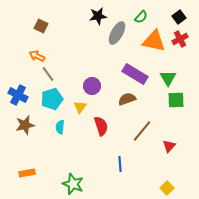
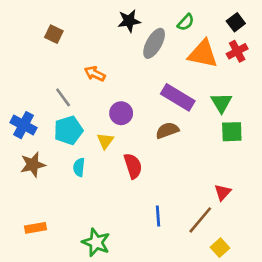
orange arrow: (37, 56) -> (95, 74), moved
brown line: (142, 131) -> (200, 220), moved

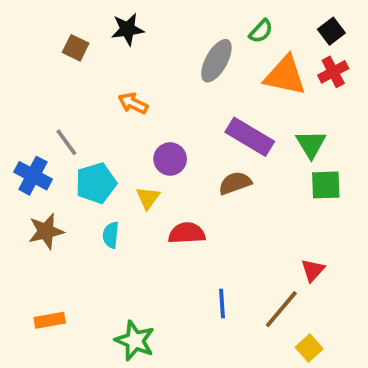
black star: (129, 21) -> (127, 29), moved
gray line: (63, 97) -> (66, 142), moved
red semicircle: (133, 166) -> (187, 233), turned -75

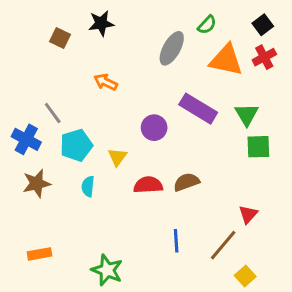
purple circle: (170, 159) -> (154, 128), moved
brown semicircle: (235, 183) -> (186, 182), moved

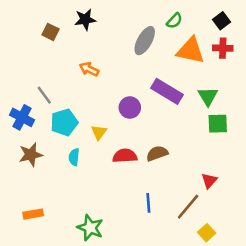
red cross: (264, 57) -> (223, 48), turned 30

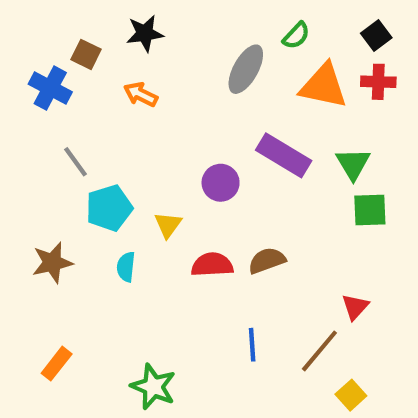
orange arrow: (89, 69) -> (141, 94), moved
blue cross: (22, 117) -> (50, 88), moved
orange rectangle: (33, 214) -> (57, 364), turned -42

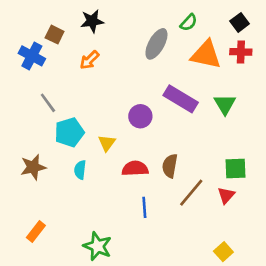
orange arrow: (141, 94) -> (89, 60), turned -70
green square: (370, 210) -> (236, 169), moved
brown semicircle: (267, 261) -> (170, 166), turned -60
blue line: (252, 345) -> (144, 207), moved
brown line: (319, 351) -> (191, 193), moved

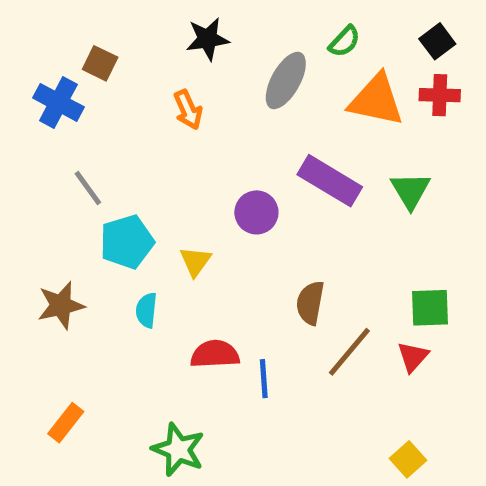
black star: (92, 21) -> (208, 39), moved
orange arrow: (89, 60) -> (188, 110), moved, turned -70
red semicircle: (135, 169) -> (215, 354), moved

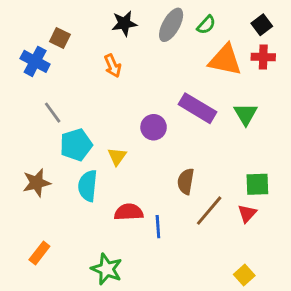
gray ellipse: (286, 80) -> (171, 25), moved
cyan semicircle: (146, 310) -> (88, 186), size x1.5

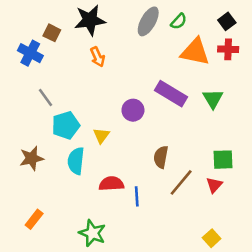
black star: (124, 23) -> (90, 20), moved, size x1.4

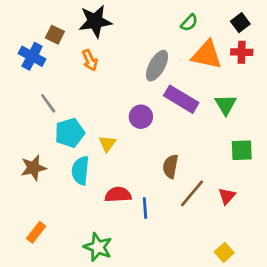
gray ellipse: (148, 21) -> (157, 66), moved
orange arrow: (97, 57) -> (90, 60), moved
green square: (223, 160) -> (242, 150), moved

